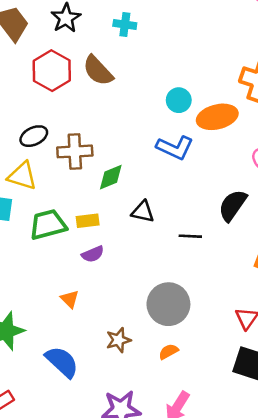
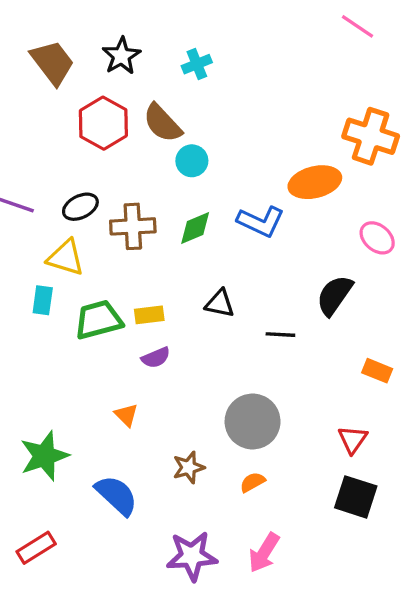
cyan cross: (125, 24) -> (197, 64), turned -30
cyan circle: (179, 100) -> (192, 161), moved
green diamond: (111, 177) -> (195, 228), moved

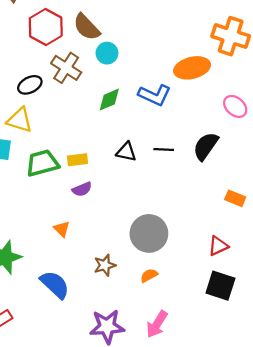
brown cross: (133, 226) -> (66, 68), moved, turned 36
black line: (280, 335) -> (164, 150), moved
red triangle: (353, 440) -> (218, 246), turned 30

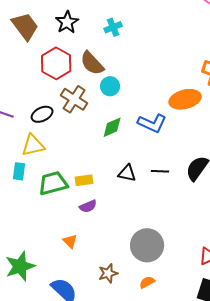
yellow triangle: (20, 120) -> (33, 145), turned -30

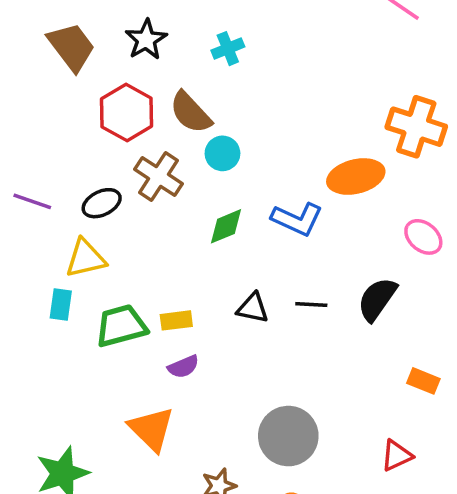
orange triangle: (70, 241) -> (151, 429), size x1.8

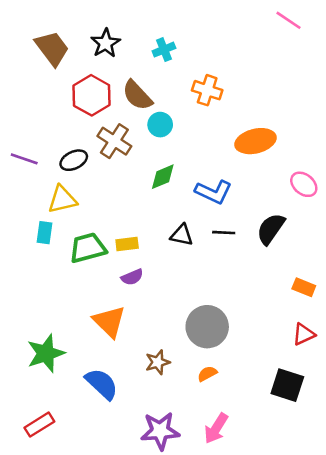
orange cross: (416, 127) -> (207, 90), moved, size x0.7
blue L-shape: (297, 219) -> (214, 192), moved
red triangle: (397, 456) -> (304, 334), moved

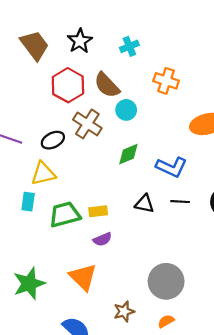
green star: (46, 353) -> (29, 283), moved

